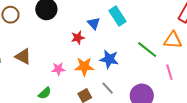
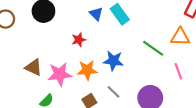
blue triangle: (94, 23) -> (96, 14), moved
brown triangle: (23, 57) -> (34, 67), moved
pink star: (58, 69) -> (60, 74), size x1.6

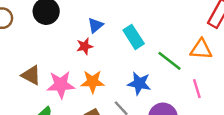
blue triangle: (96, 14) -> (95, 25), moved, turned 32
cyan rectangle: (120, 14) -> (134, 37), moved
blue star: (113, 61) -> (139, 83), moved

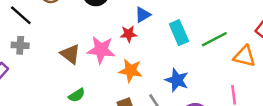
green line: (169, 61) -> (214, 39), moved, turned -75
pink star: (61, 85) -> (101, 50), moved

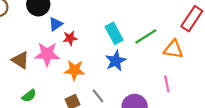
blue triangle: (143, 15) -> (56, 24), moved
blue star: (177, 80) -> (116, 61), moved, turned 30

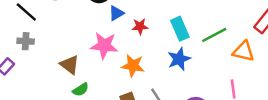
red star: (70, 38) -> (140, 26), moved
brown triangle: (20, 60) -> (70, 65), moved

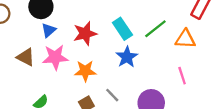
blue triangle: (116, 13) -> (49, 30), moved
red star: (140, 26) -> (85, 33), size x1.5
brown triangle: (70, 65) -> (26, 57), moved

